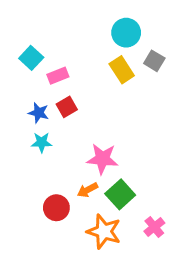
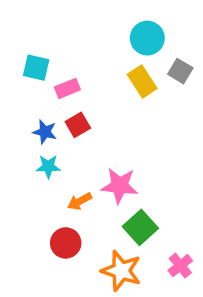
cyan square: (31, 58) -> (36, 68), turned -30
orange arrow: (88, 190) -> (80, 201), moved

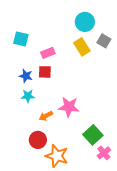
pink rectangle: (67, 88) -> (48, 53), moved
red square: (78, 125) -> (45, 72), turned 32
green square: (140, 227) -> (93, 135), moved
orange star: (121, 271) -> (57, 156), moved

